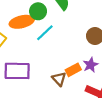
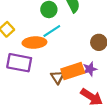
orange ellipse: (22, 22) -> (34, 43), moved
orange rectangle: (73, 70) -> (73, 71), size x1.5

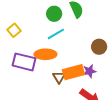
orange ellipse: (34, 43) -> (45, 54), moved

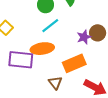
purple star: (89, 71) -> (84, 37), moved
brown triangle: (59, 77) -> (55, 83), moved

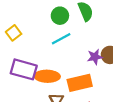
orange ellipse: (42, 49) -> (47, 76), moved

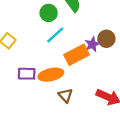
purple rectangle: (24, 69) -> (27, 74), size x0.7
orange rectangle: (80, 83) -> (77, 55), moved

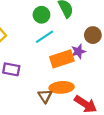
brown circle: (106, 39) -> (93, 35), moved
orange ellipse: (51, 75) -> (62, 87), moved

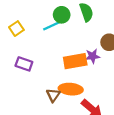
cyan line: (45, 37) -> (52, 25), moved

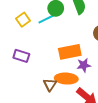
yellow square: (16, 29) -> (23, 20), moved
purple star: (93, 56) -> (84, 65), moved

